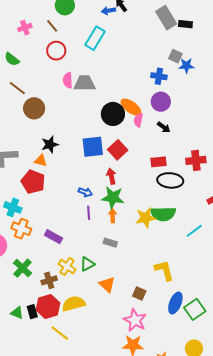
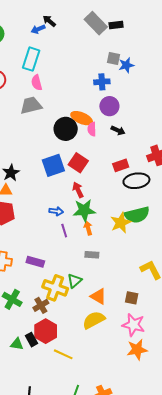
pink semicircle: (68, 80) -> (37, 83), moved
yellow cross: (67, 267) -> (55, 288), size x1.4
yellow semicircle: (74, 304) -> (94, 320), moved

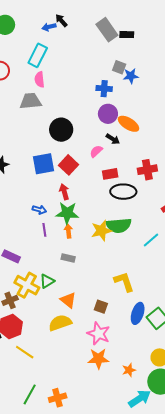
orange ellipse: (82, 118) -> (129, 124), moved
pink semicircle: (92, 129) -> (96, 151), moved, turned 40

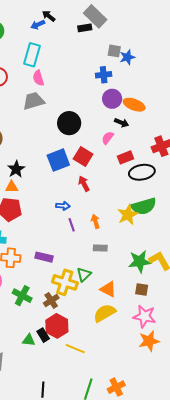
black rectangle: (127, 35) -> (85, 28), moved
green star: (67, 213) -> (140, 261), moved

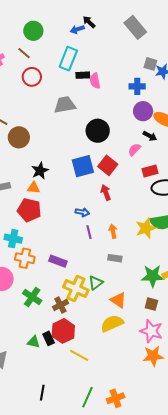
black rectangle: (85, 28) -> (83, 75), moved
pink semicircle: (38, 78) -> (95, 81), moved

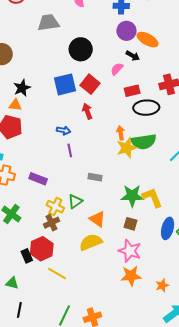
orange arrow: (113, 231) -> (121, 133), moved
yellow cross: (76, 289) -> (55, 207), size x0.7
brown cross: (60, 305) -> (51, 223), moved
green triangle: (34, 342) -> (12, 283), moved

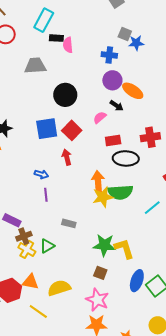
orange arrow: (121, 133) -> (98, 182), size x1.5
orange triangle: (97, 219) -> (30, 282), moved, turned -30
brown cross: (51, 223) -> (24, 236), moved
yellow line: (57, 274) -> (38, 311), moved

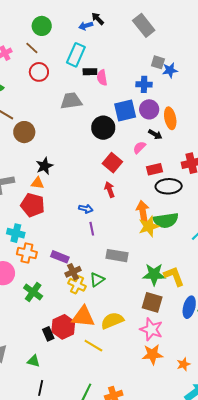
orange ellipse: (133, 91) -> (170, 118), turned 50
blue square: (47, 129) -> (125, 111), moved
gray rectangle: (69, 223) -> (117, 256), size x1.5
brown square: (100, 273) -> (152, 302), size x1.5
orange triangle: (30, 282) -> (83, 317), size x1.4

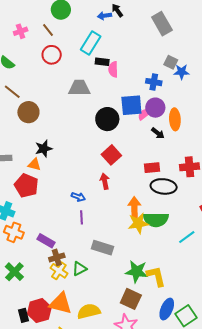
pink semicircle: (139, 147) -> (144, 114), moved

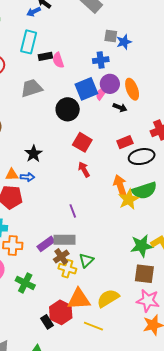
black star: (44, 149) -> (34, 154), moved
blue arrow: (78, 197) -> (27, 177), moved
purple rectangle: (46, 241) -> (46, 244), turned -48
gray rectangle: (103, 248) -> (64, 240), moved

